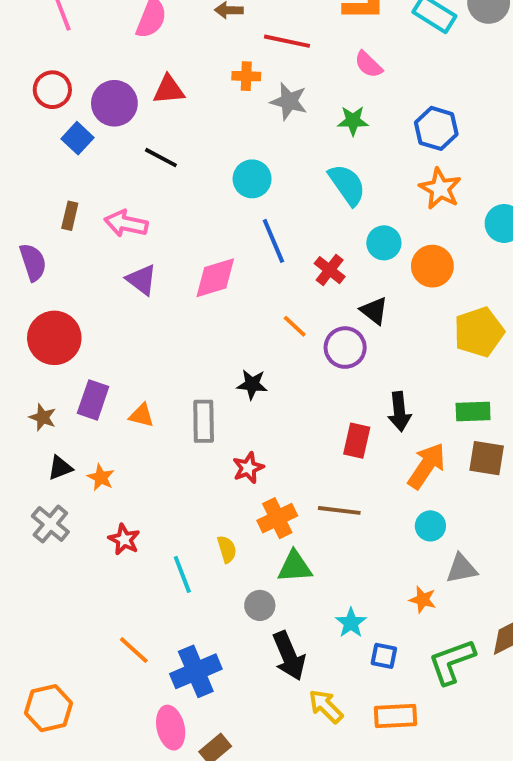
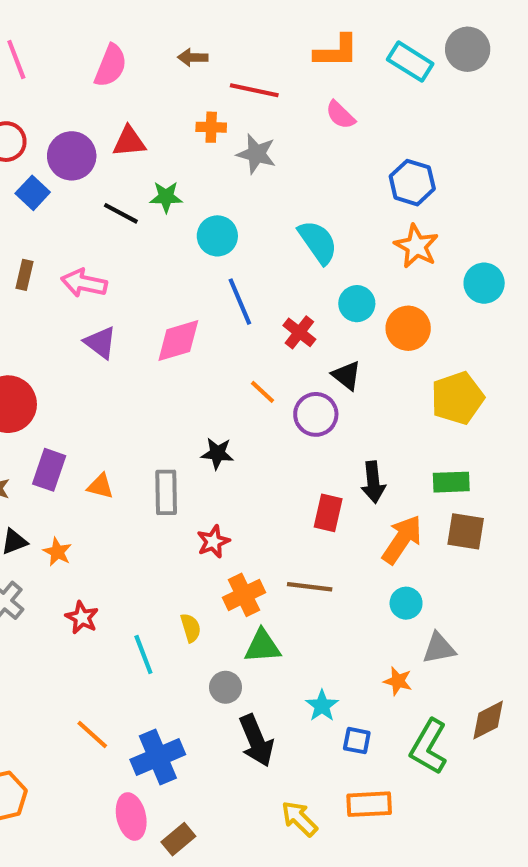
green star: (353, 121) -> (166, 197), moved
green L-shape: (452, 662) -> (429, 747), turned -40
yellow arrow: (326, 706) -> (299, 819), moved

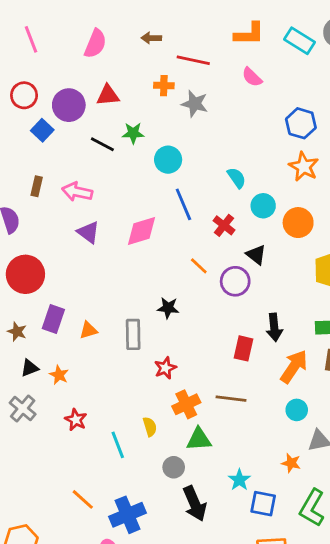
cyan semicircle: (318, 242) -> (237, 178), moved, size x0.7
orange triangle: (100, 486) -> (88, 330), turned -30
blue square: (357, 741) -> (263, 504), size x1.4

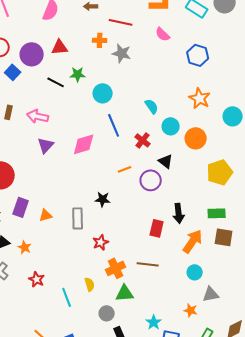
blue hexagon: (301, 123) -> (198, 55), moved
purple triangle: (88, 232) -> (46, 145), turned 36
orange line: (199, 266) -> (125, 169), turned -64

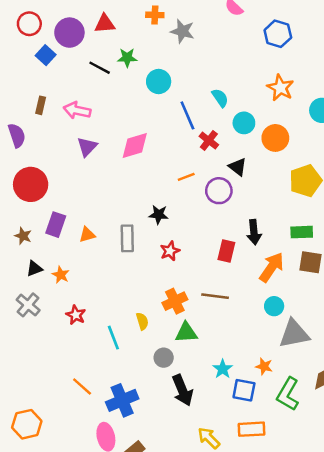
blue line: (114, 125) -> (187, 115), moved
red star: (101, 242) -> (170, 251), moved
gray triangle: (211, 294) -> (294, 334), size x1.5
orange star: (191, 310) -> (264, 366), moved

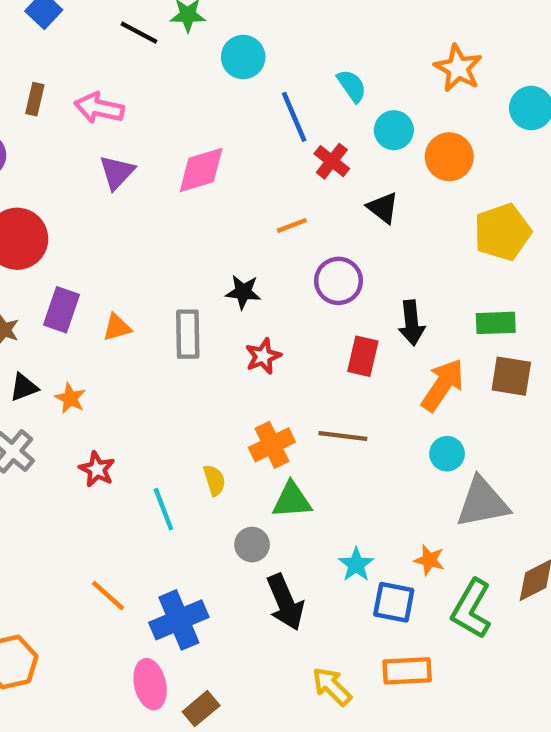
purple circle: (219, 191) -> (338, 281), moved

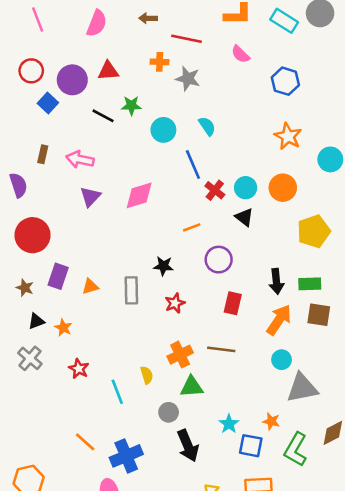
cyan semicircle: (352, 86) -> (207, 126), moved
cyan circle: (394, 130) -> (246, 188), moved
black arrow: (412, 323) -> (276, 281), moved

